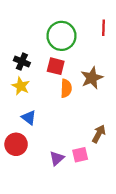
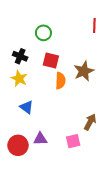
green circle: (61, 36) -> (43, 33), moved, size x0.6
red circle: (16, 144) -> (18, 145), moved
purple triangle: (57, 158) -> (40, 139), moved, turned 40

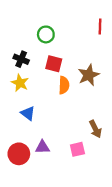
brown arrow: (90, 122) -> (95, 129), turned 126

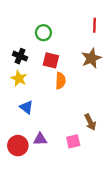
brown star: (89, 75) -> (91, 58), moved

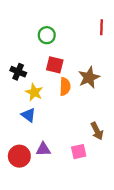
black cross: (20, 56) -> (18, 72), moved
brown star: (91, 58) -> (89, 77), moved
yellow star: (19, 78) -> (34, 92), moved

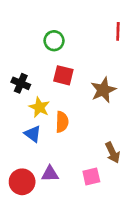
orange semicircle: (65, 87) -> (62, 122), moved

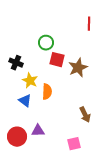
green circle: (54, 41) -> (46, 43), moved
red square: (63, 75) -> (57, 60), moved
pink square: (91, 176) -> (74, 144), moved

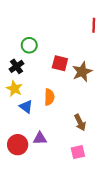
green circle: (46, 43) -> (29, 45), moved
black cross: (16, 63) -> (17, 66), turned 32
yellow star: (30, 81) -> (14, 89), moved
brown arrow: (85, 115) -> (80, 122), moved

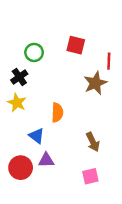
red line: (94, 25) -> (109, 61), moved
red square: (60, 63) -> (76, 45), moved
blue triangle: (26, 107) -> (36, 136), moved

